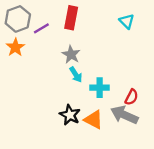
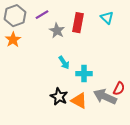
red rectangle: (71, 18) -> (78, 23), moved
purple line: (41, 28) -> (42, 15), moved
gray star: (71, 54) -> (57, 31), moved
red semicircle: (131, 97) -> (119, 89), moved

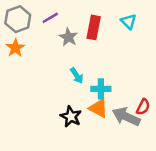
orange triangle: (79, 101) -> (98, 108), moved

